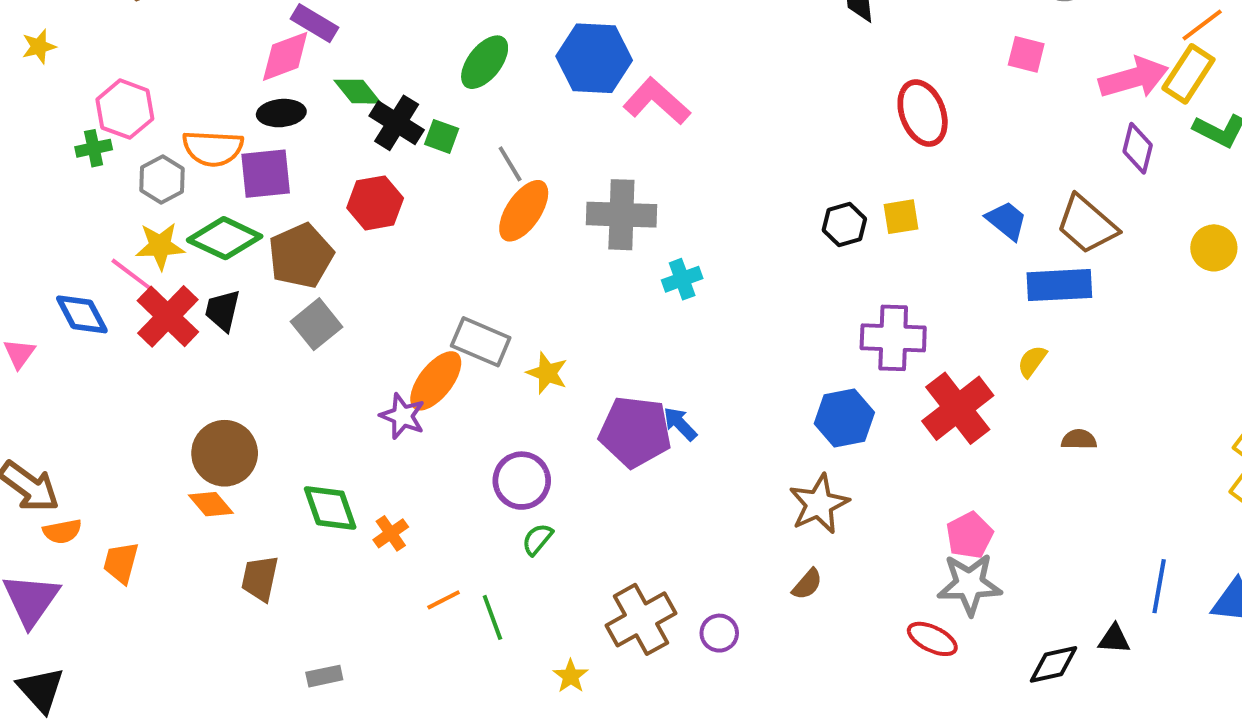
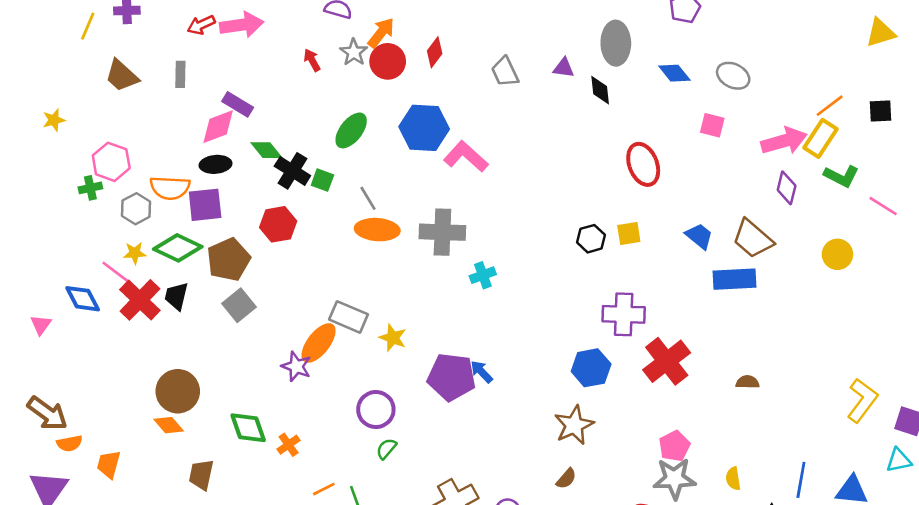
orange ellipse: (524, 211) -> (377, 230), turned 60
yellow star: (160, 246) -> (135, 253), size x0.7
yellow semicircle: (1032, 361) -> (733, 479), moved, turned -45

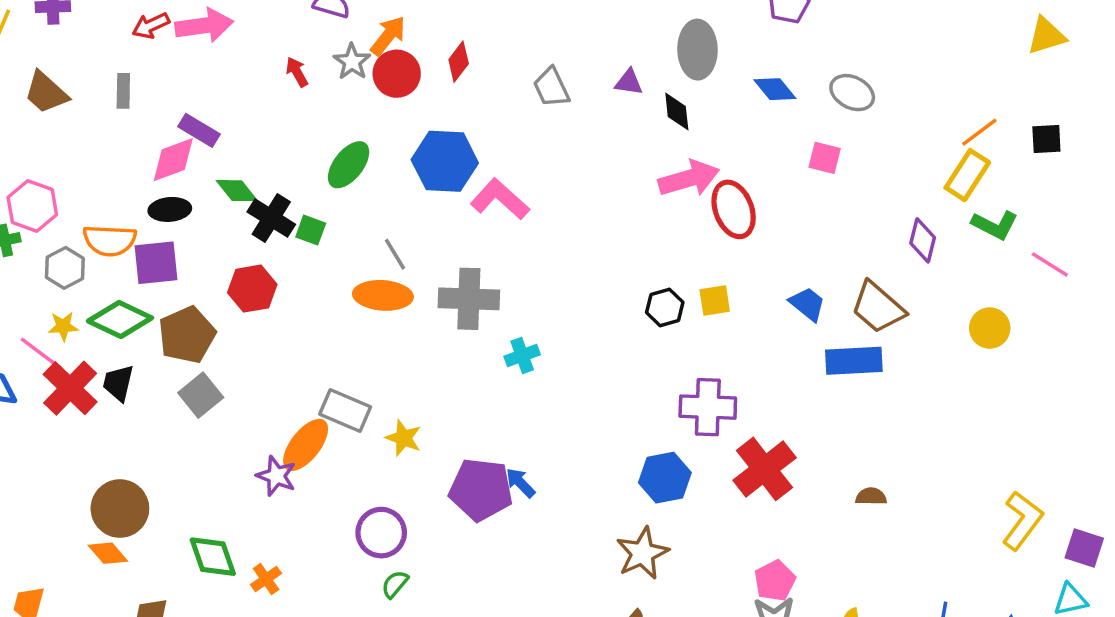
pink arrow: (784, 141) -> (689, 178), moved
gray line: (368, 198) -> (395, 254), moved

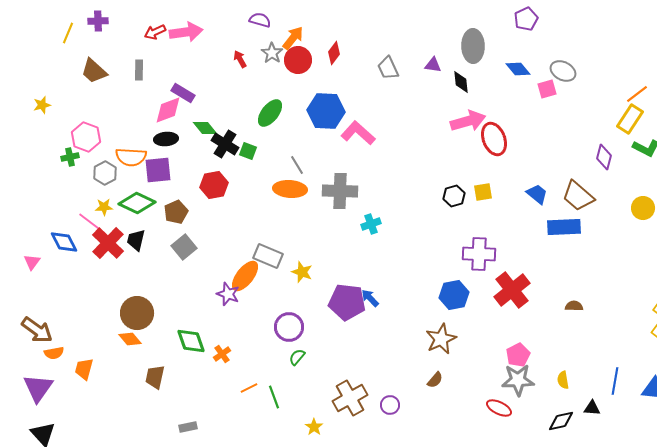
pink square: (825, 158) -> (547, 89), moved, turned -30
brown pentagon: (187, 335) -> (176, 212), size x0.7

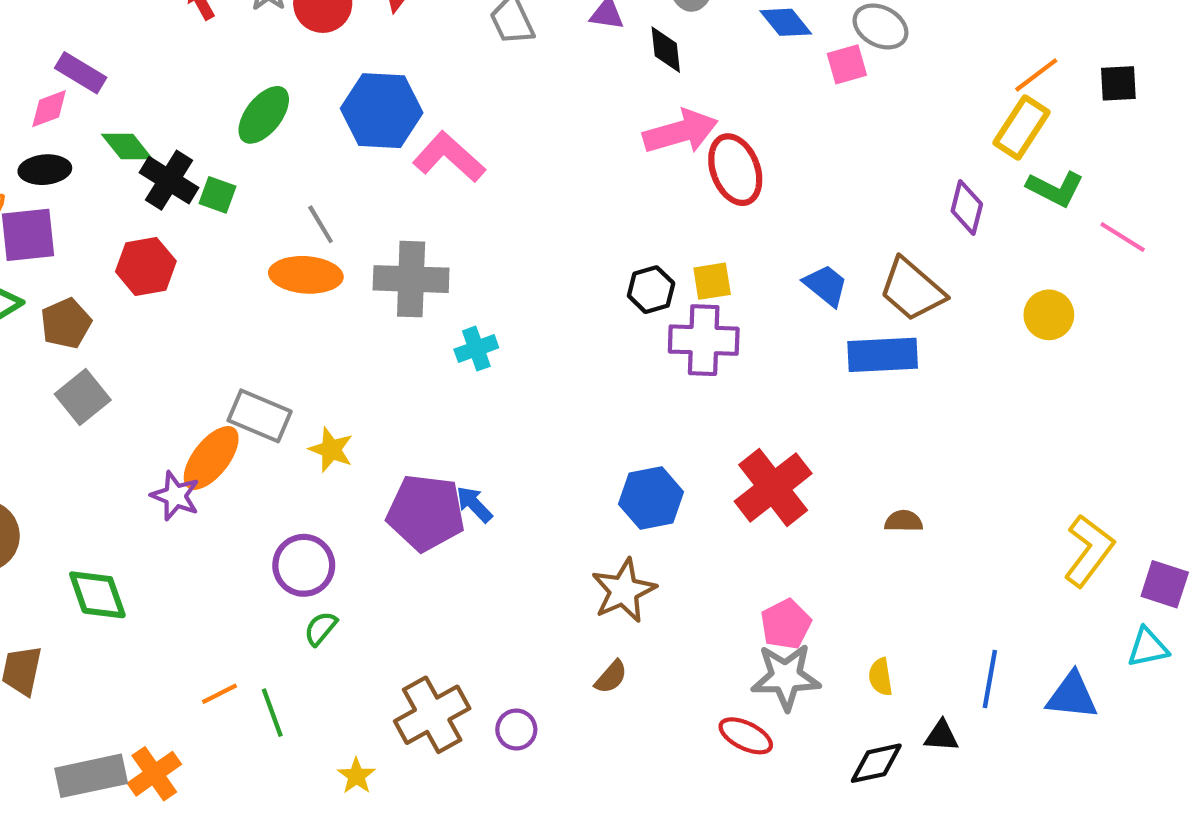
pink diamond: (168, 110) -> (49, 109), size x0.7
purple cross: (479, 254) -> (704, 340), moved
orange cross: (222, 354) -> (154, 774), moved, size x1.4
gray rectangle: (188, 427) -> (91, 776), size x1.8

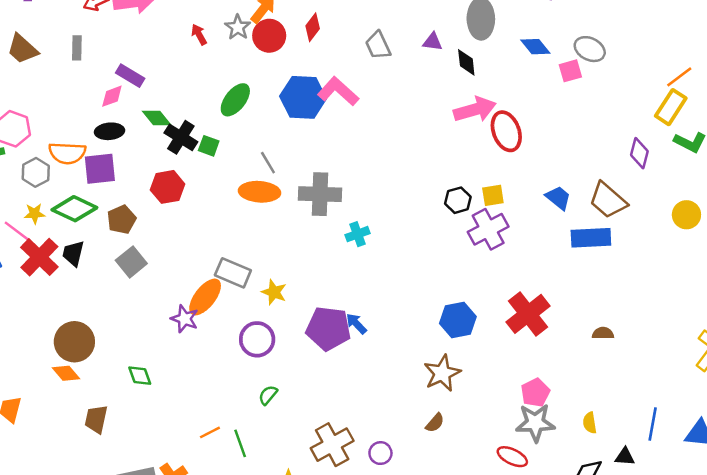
pink L-shape: (449, 157) -> (338, 91), moved
purple cross: (704, 340) -> (488, 229), turned -30
purple circle: (304, 565) -> (257, 339), moved
green diamond: (97, 595) -> (140, 376), size x0.7

